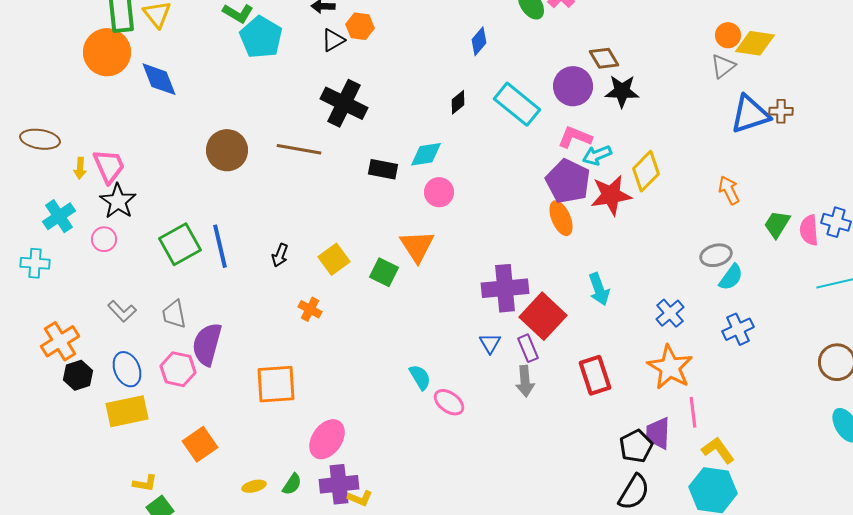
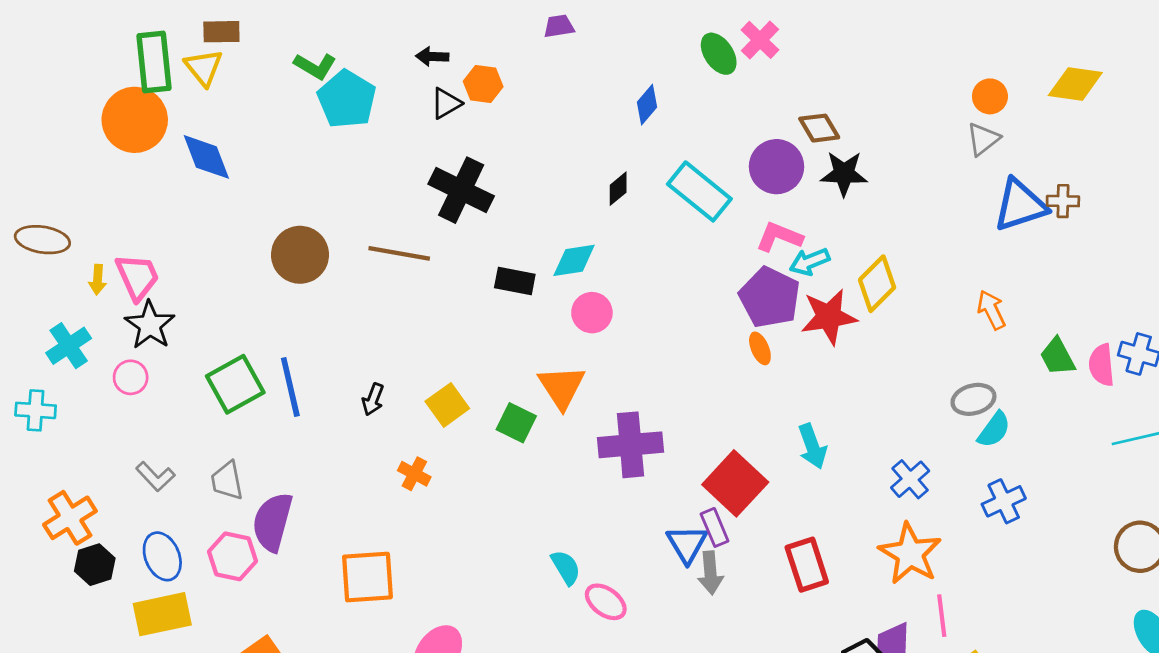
yellow diamond: (755, 43) -> (1075, 84), moved
orange ellipse: (561, 218) -> (760, 348), size x0.7
green trapezoid: (777, 224) -> (1057, 357), turned -60
purple cross: (505, 288) -> (631, 445), moved
blue triangle: (490, 343) -> (687, 544), moved, size x1.4

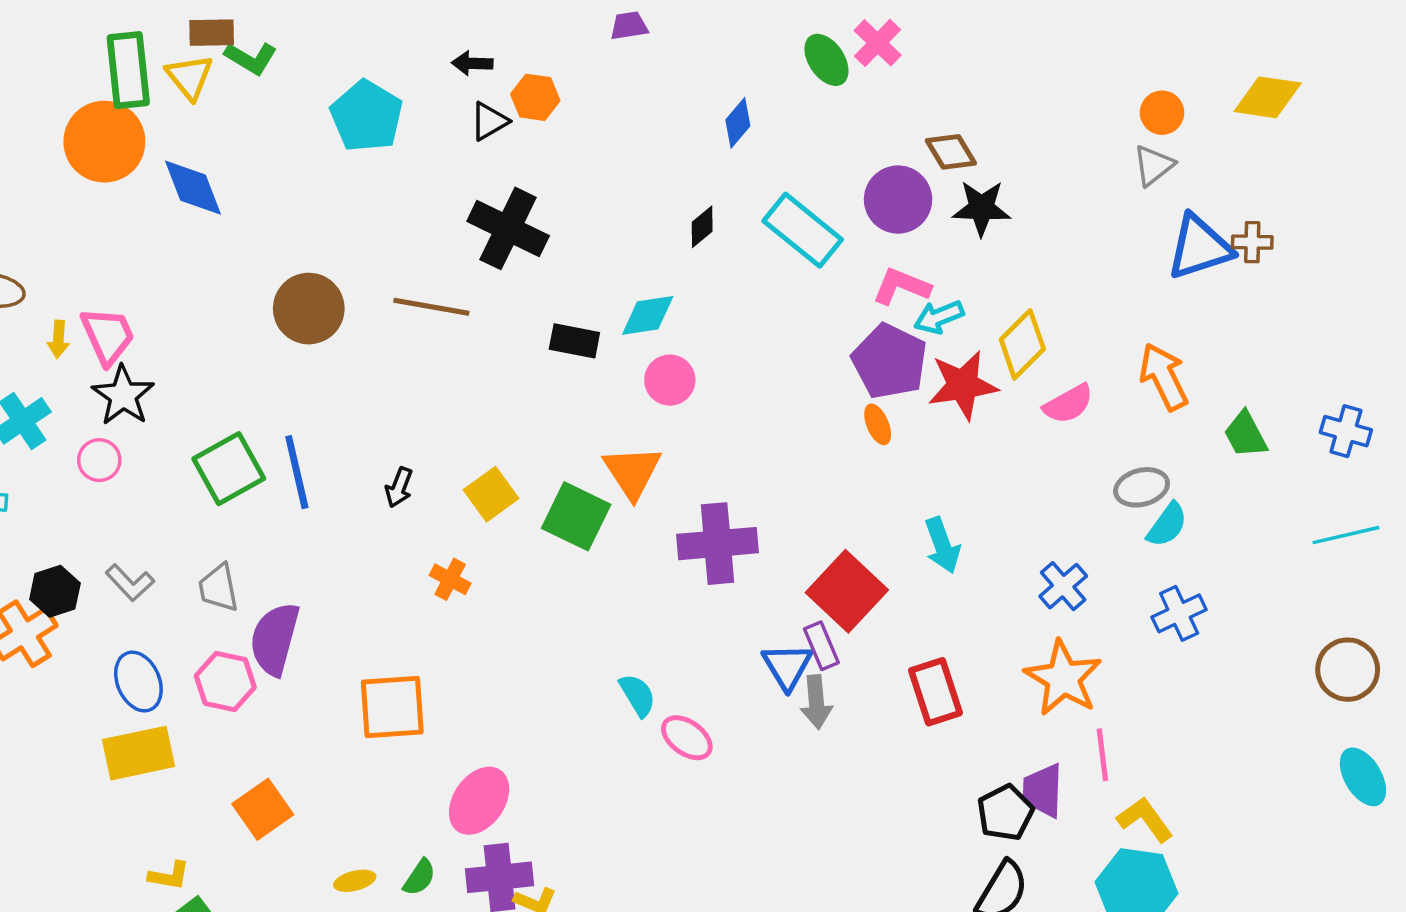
green L-shape: (315, 66) -> (251, 58), moved
orange arrow: (991, 310) -> (1164, 377), size x1.4
pink semicircle: (1102, 365) -> (1068, 404), moved, turned -114
green square: (516, 423) -> (576, 516), size x1.4
black hexagon: (95, 565) -> (55, 591), moved

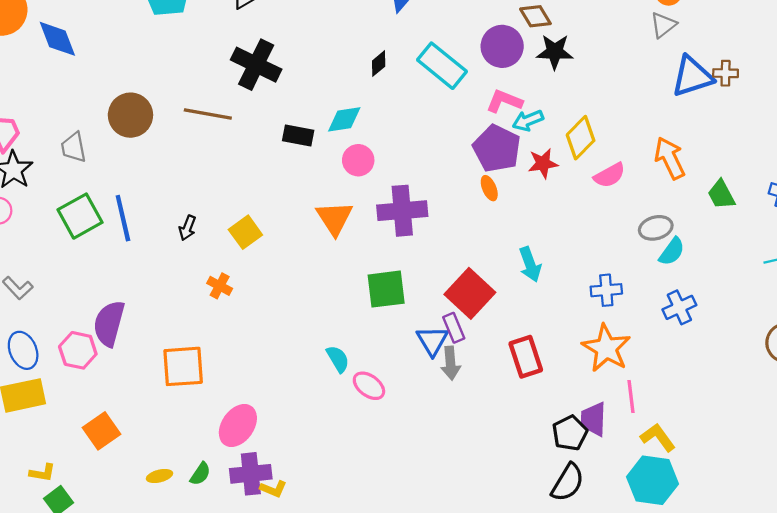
red star: (963, 385) -> (543, 163), size x0.7
green square: (576, 516) -> (386, 289), moved, turned -33
purple cross: (717, 544) -> (402, 211), moved
blue cross: (1063, 586) -> (606, 290), turned 36
gray trapezoid: (218, 588) -> (74, 147), moved

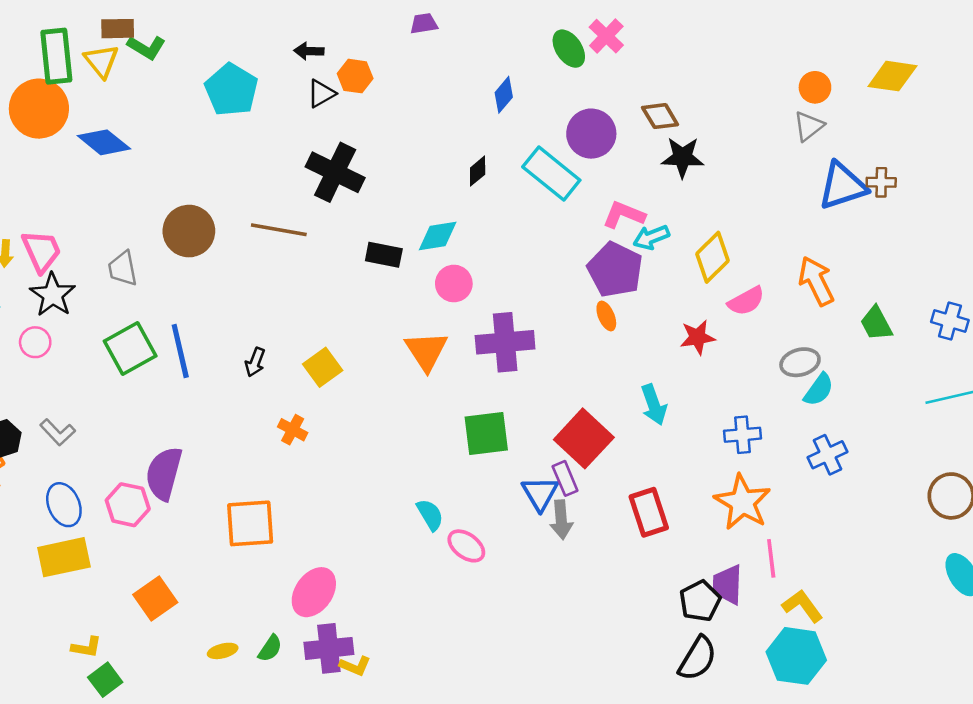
blue diamond: (57, 39) -> (104, 142), turned -30
purple circle: (502, 46) -> (591, 134), moved
red star: (543, 163) -> (698, 337), moved

